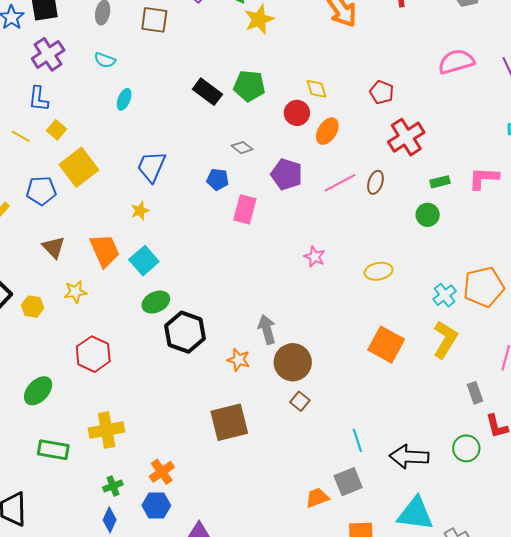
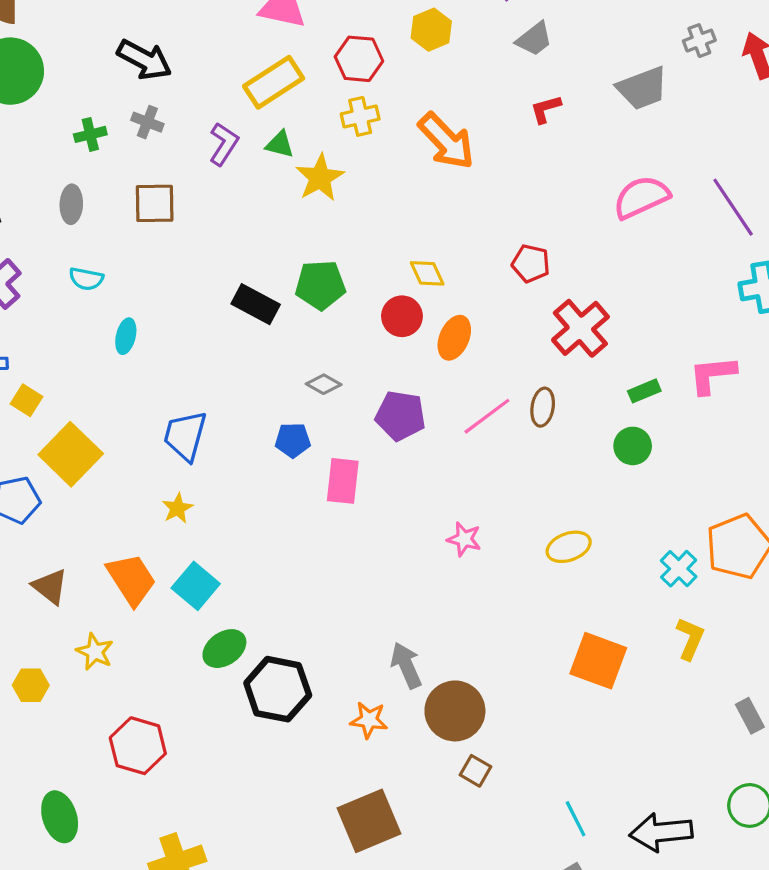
yellow star: (75, 292) -> (95, 652), turned -30
yellow L-shape: (445, 339) -> (690, 639), size x0.7
green ellipse: (38, 391) -> (60, 817), turned -52

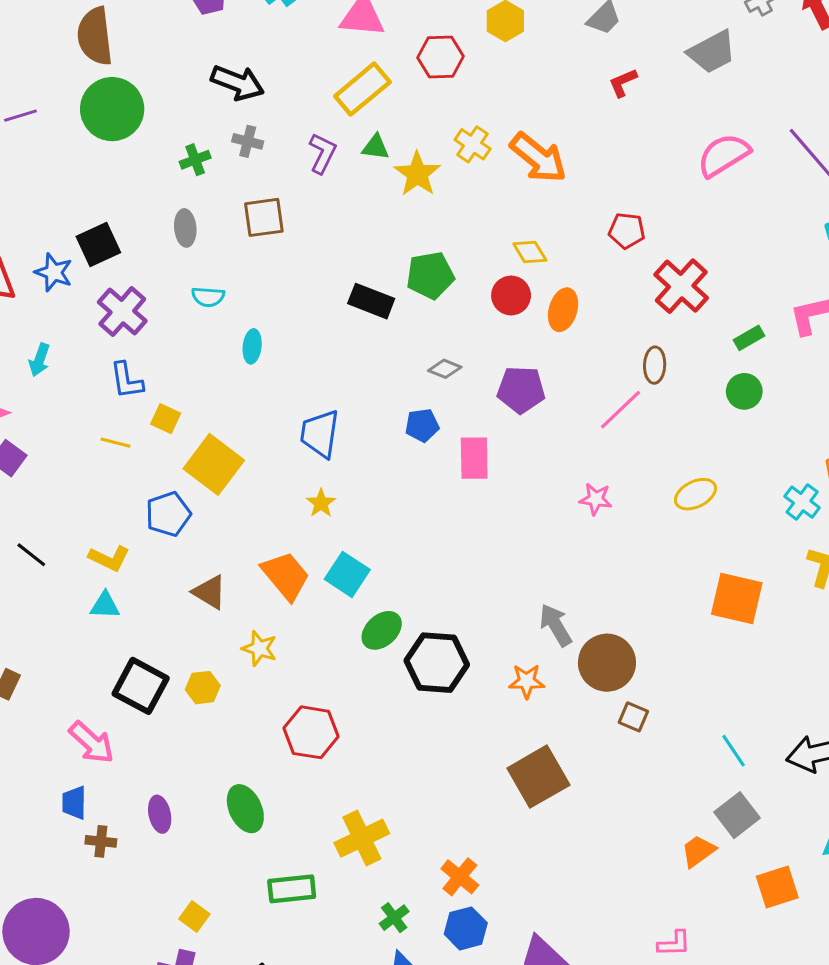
yellow cross: (360, 116) -> (473, 144), moved, turned -36
orange arrow: (446, 141) -> (538, 158), moved
pink line: (487, 416) -> (621, 410), moved

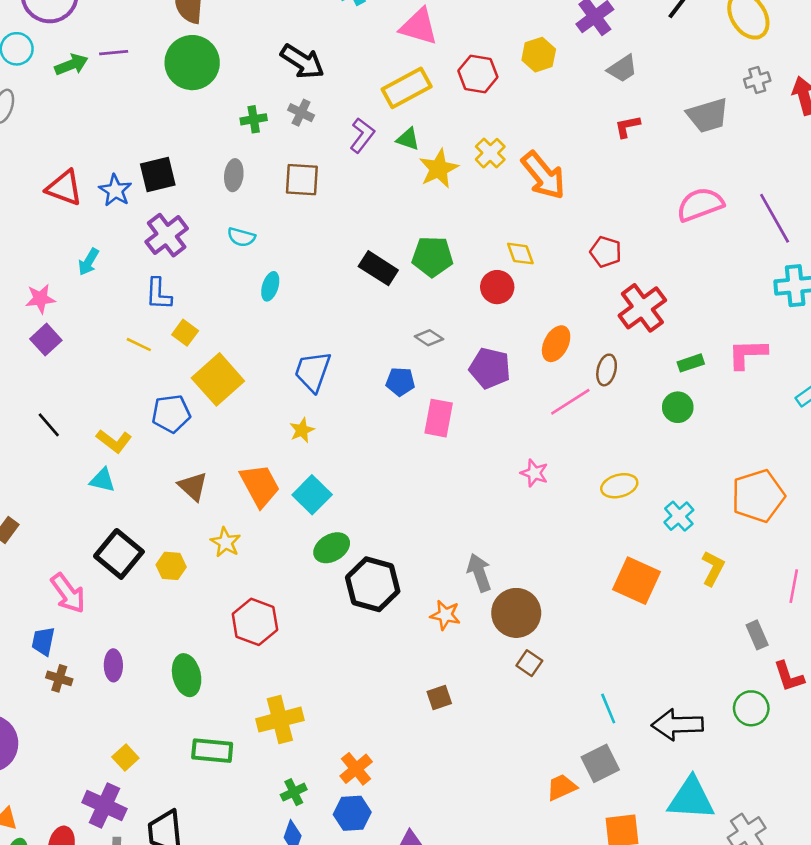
orange ellipse: (563, 310) -> (556, 344), moved
cyan cross: (802, 502) -> (679, 516), moved
brown square: (538, 777) -> (439, 698), size x0.5

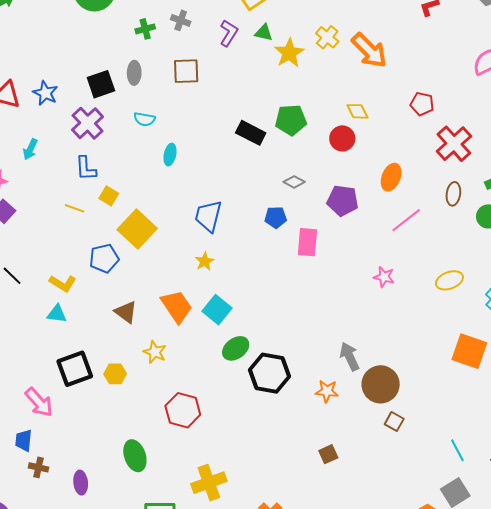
black square: (158, 175) -> (101, 84), moved
brown ellipse: (607, 370) -> (453, 194), moved
black square: (119, 554) -> (75, 369), turned 36
purple ellipse: (113, 665) -> (81, 483), moved

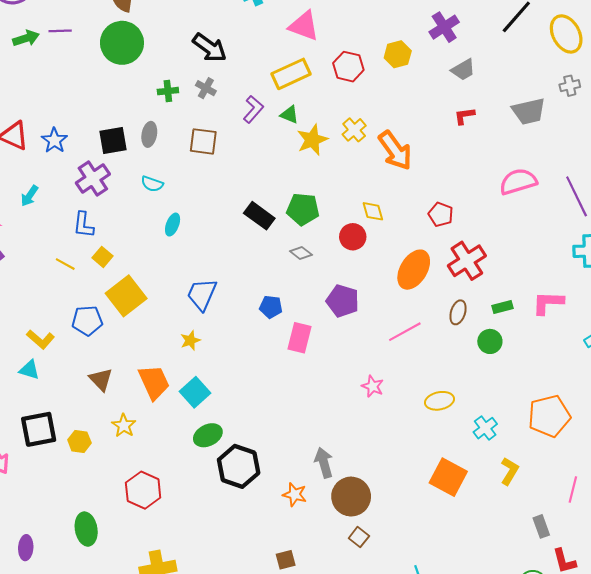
orange ellipse: (391, 177) -> (414, 270), moved, size x1.4
gray diamond: (294, 182) -> (301, 253), moved

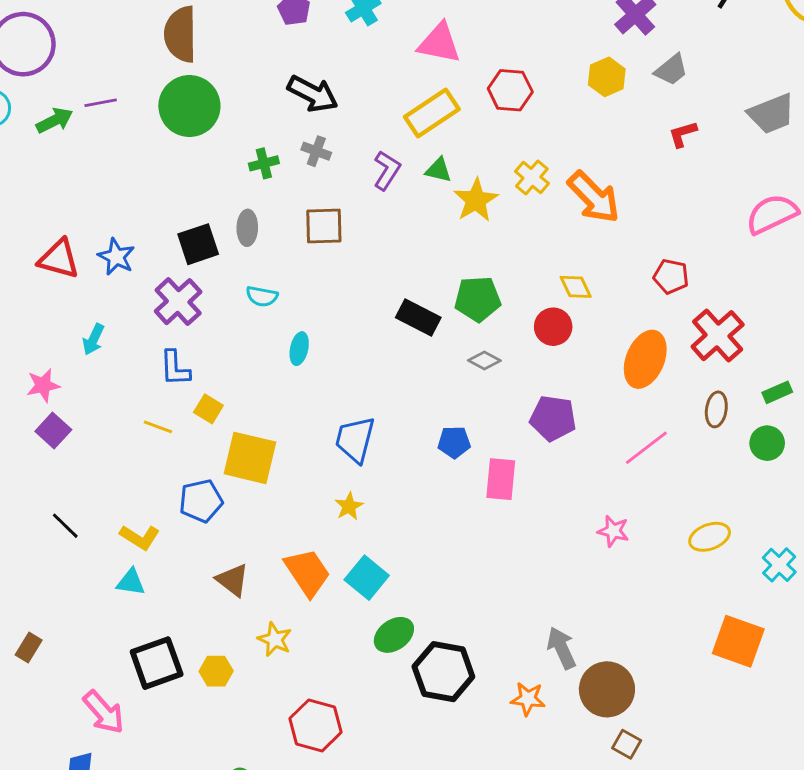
yellow hexagon: (398, 54) -> (607, 77), moved
yellow square: (126, 296) -> (250, 458), turned -30

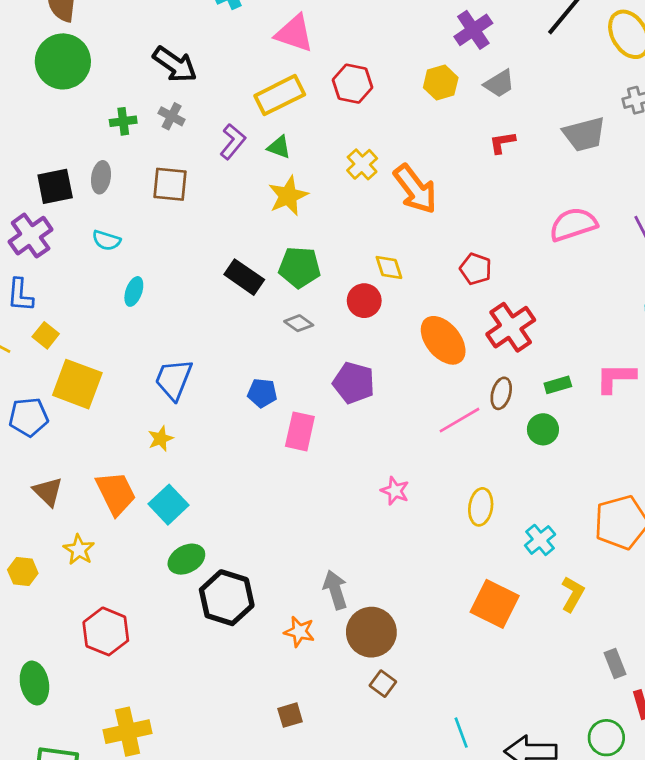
yellow star: (476, 200) -> (288, 196), moved
orange ellipse: (645, 359) -> (443, 340), turned -69
pink line: (646, 448) -> (459, 420), moved
yellow ellipse: (710, 537) -> (481, 507), turned -68

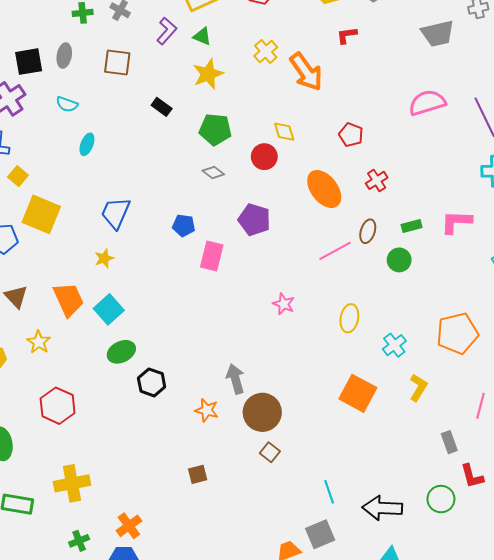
red L-shape: (502, 142) -> (347, 35), moved
black rectangle: (244, 277) -> (162, 107), moved, size x0.7
red cross: (511, 327) -> (377, 180), size x0.6
black hexagon: (227, 598) -> (152, 382), size x0.7

